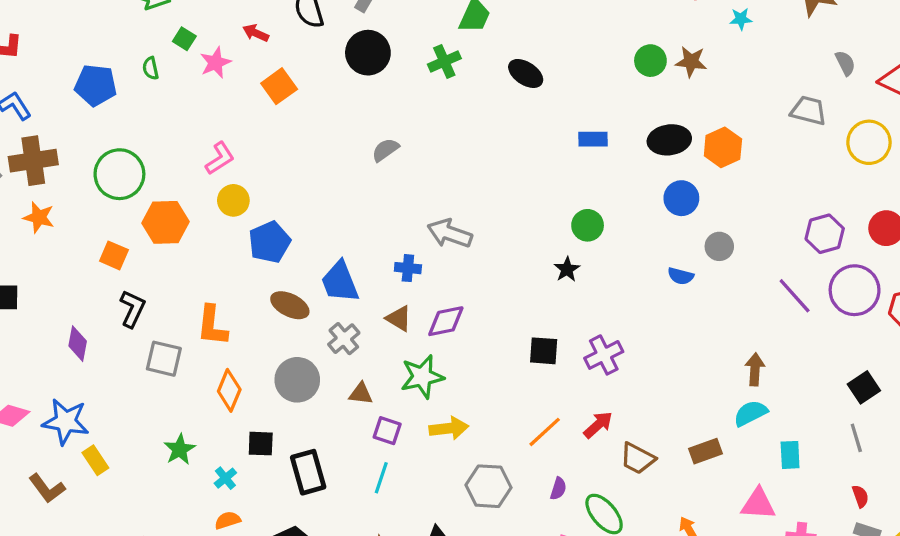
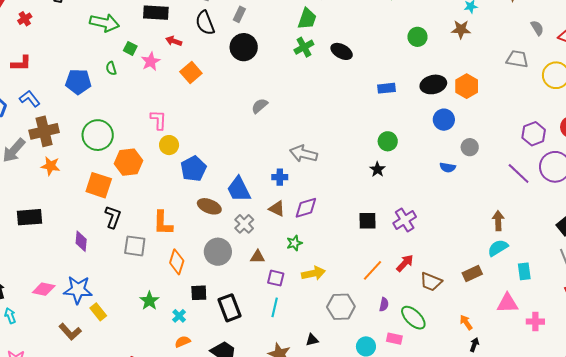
green cross: (444, 61) -> (304, 47), moved
brown star: (691, 62) -> (461, 29), moved
pink L-shape: (220, 158) -> (158, 120), turned -50
orange square: (114, 255) -> (99, 185), size x1.5
green star: (422, 377) -> (294, 243), size x0.6

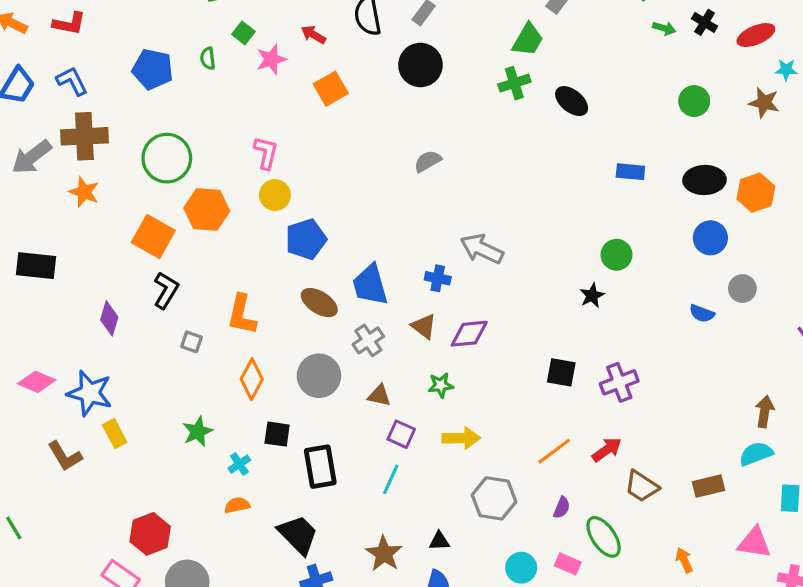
gray square: (135, 246) -> (191, 342), size x0.6

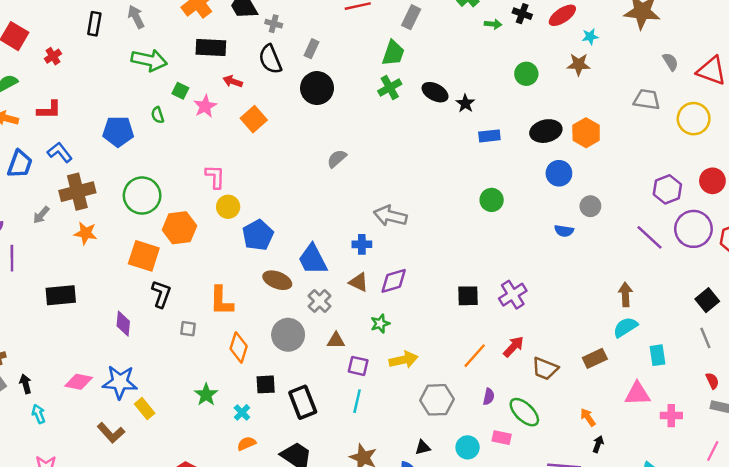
gray arrow: (32, 157) -> (41, 215), size x0.6
black star: (592, 296) -> (465, 103), moved
black triangle: (439, 541) -> (423, 447), moved

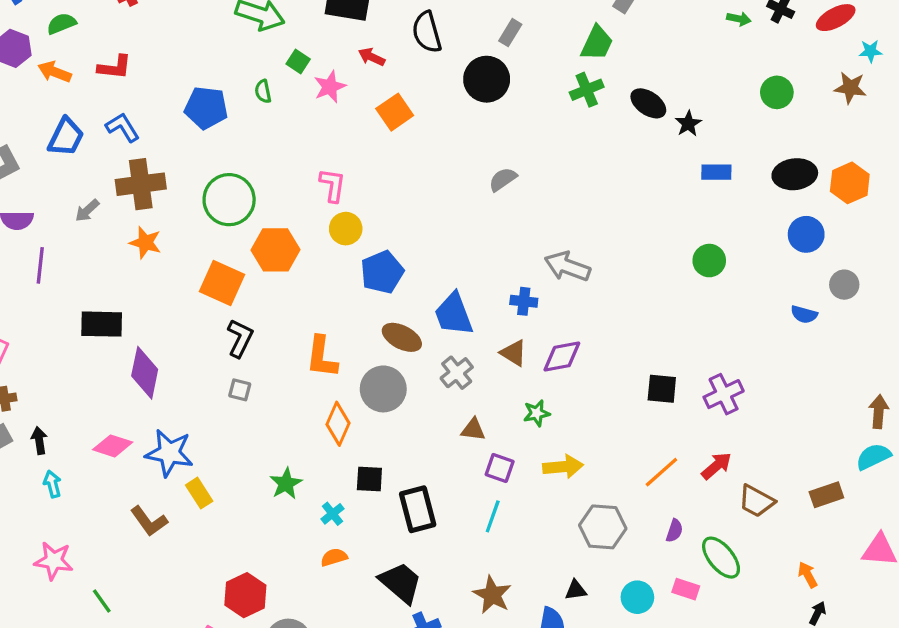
gray rectangle: (312, 49) -> (510, 33), moved
purple diamond: (123, 324) -> (145, 373), moved, size x1.4
gray square: (188, 329) -> (240, 390), moved
gray circle: (288, 335) -> (383, 389), moved

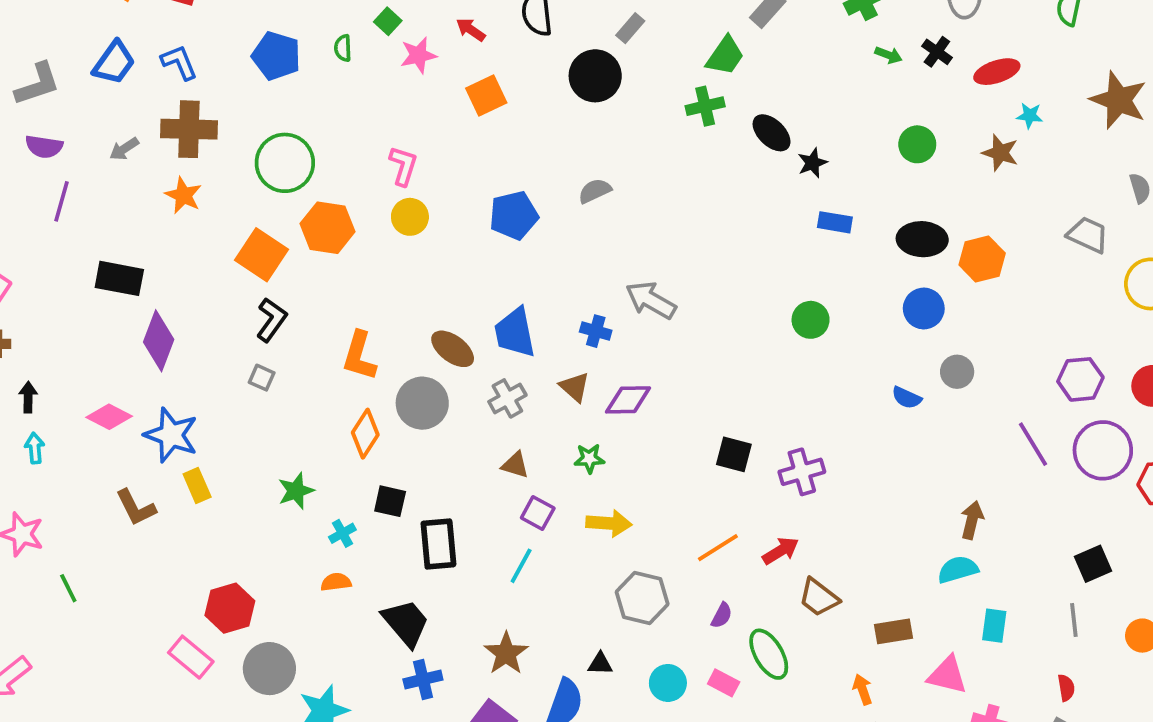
blue pentagon: (382, 272) -> (514, 215), moved
brown rectangle: (826, 495) -> (893, 631), moved

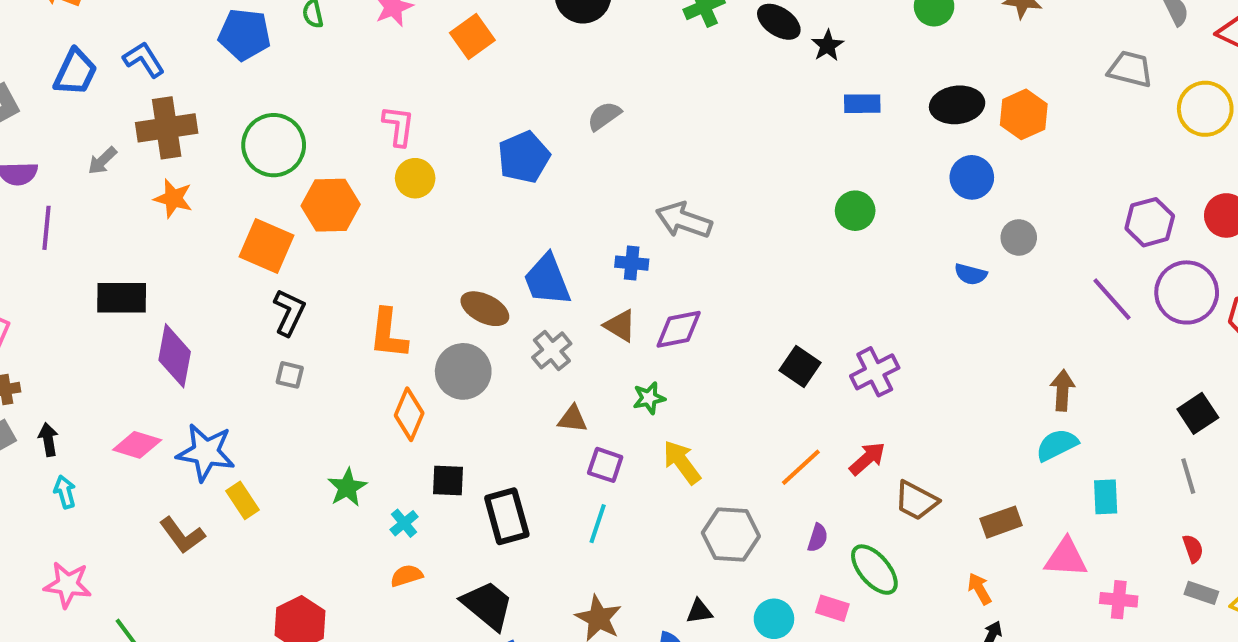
black square: (734, 454) -> (800, 366), turned 30
yellow arrow: (609, 523) -> (682, 462), turned -120

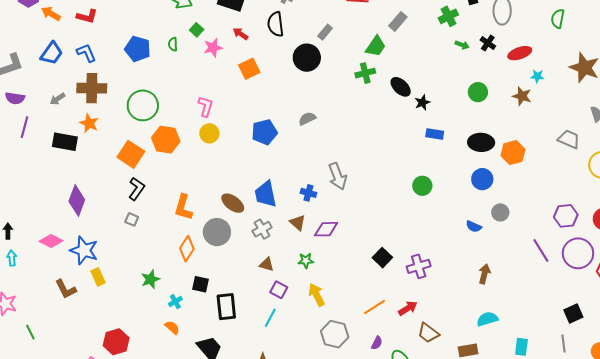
gray arrow: (684, 220) -> (338, 176), turned -140
black rectangle: (122, 298) -> (65, 142), moved
brown arrow: (1062, 390) -> (484, 274), moved
cyan semicircle: (1057, 445) -> (487, 319), moved
orange semicircle: (406, 576) -> (172, 327), turned 49

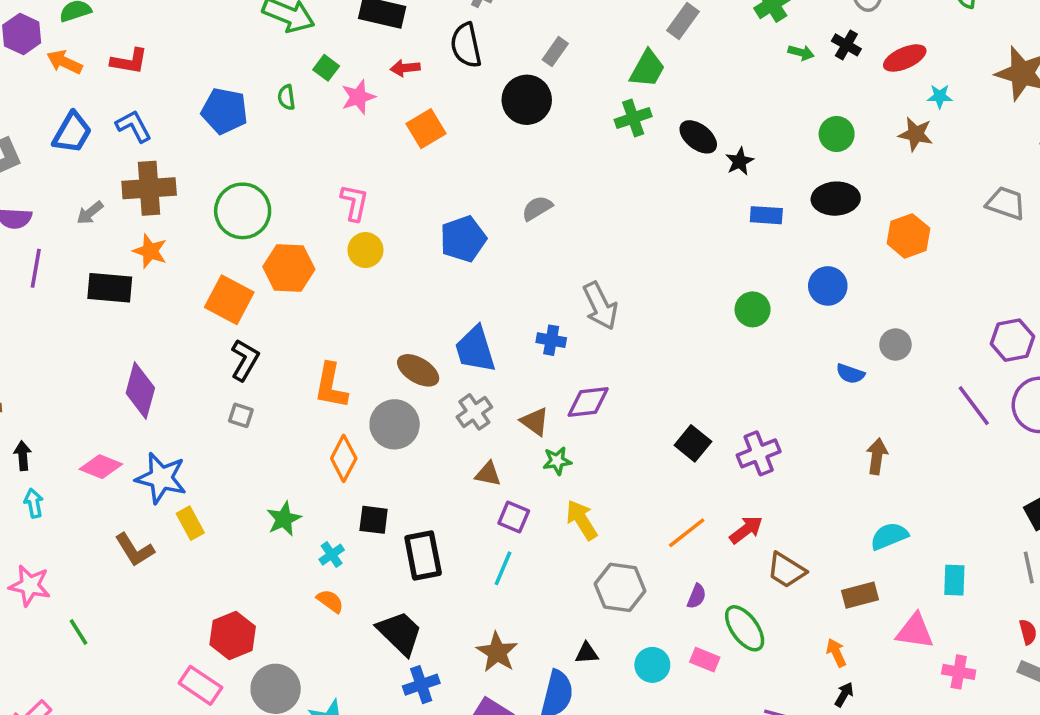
red arrow: (241, 34) -> (405, 68), turned -35
black ellipse: (481, 142) -> (836, 199), moved
blue circle: (482, 179) -> (828, 286), moved
brown triangle: (298, 223) -> (535, 422), moved

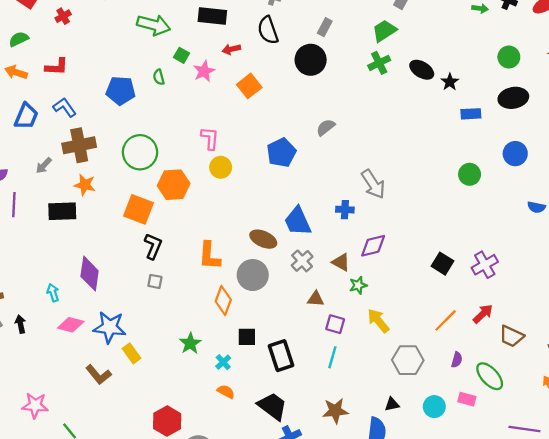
green trapezoid: (647, 69) -> (384, 31), turned -145
cyan arrow: (34, 503) -> (53, 293), moved
brown star: (497, 652) -> (335, 411), turned -30

